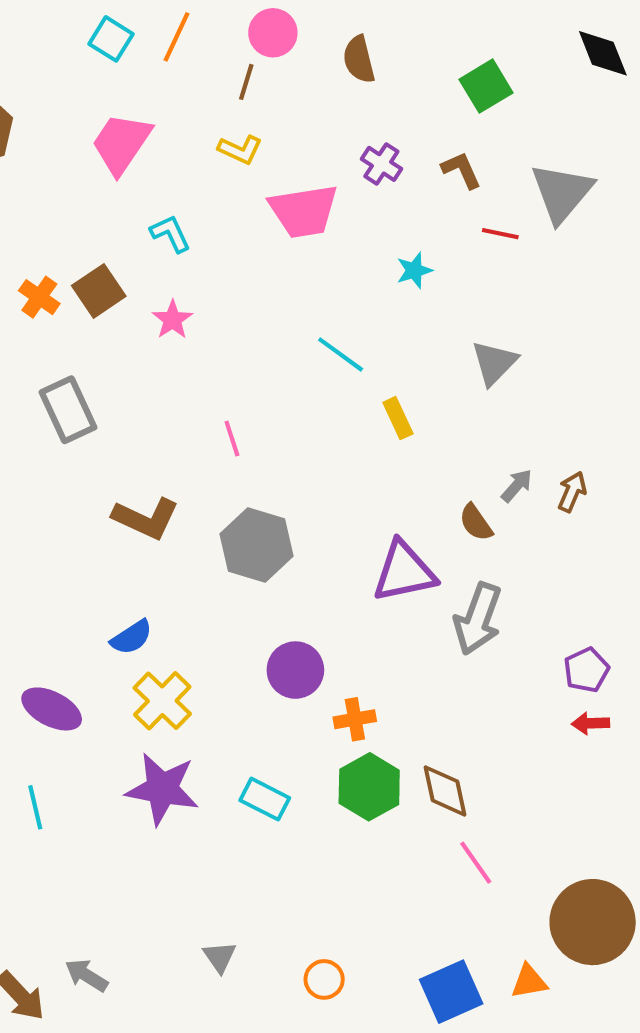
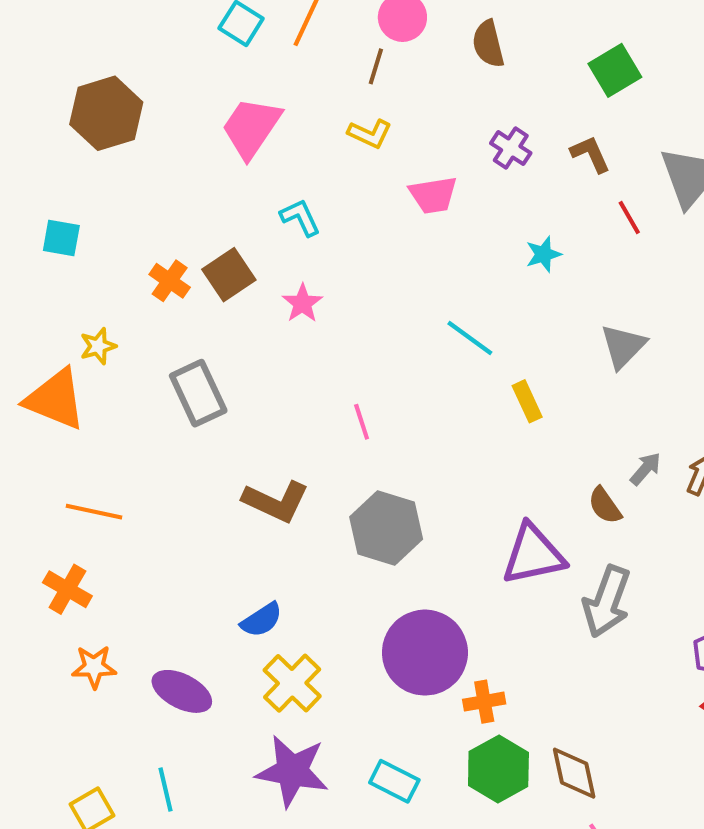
pink trapezoid: (304, 211) -> (433, 195), size x0.7
red line: (500, 234) -> (629, 217), turned 48
purple circle: (295, 670) -> (425, 653), size x1.5

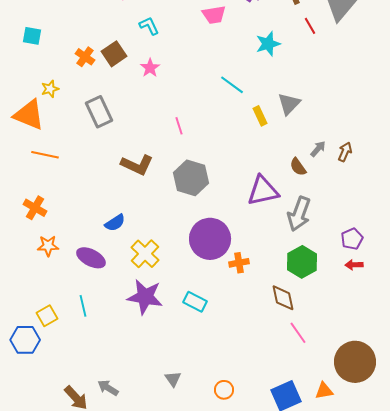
cyan star: (543, 254) -> (268, 44), size x1.4
gray triangle: (623, 346) -> (289, 104), moved
orange line: (94, 512) -> (45, 155), moved
blue semicircle: (262, 620) -> (115, 223), moved
green hexagon: (498, 769) -> (302, 262), moved

